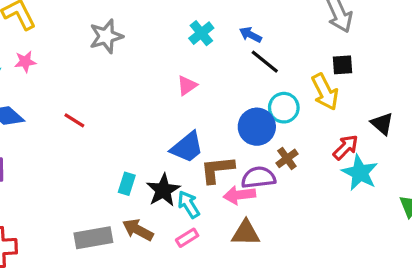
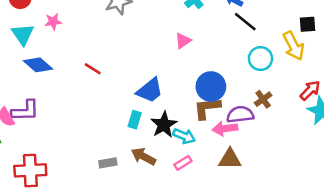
blue circle: (257, 127) -> (211, 87), moved
blue trapezoid: (187, 147) -> (150, 90), moved
cyan arrow: (189, 204) -> (184, 136), turned 145
gray rectangle: (93, 238) -> (108, 163), size x0.6

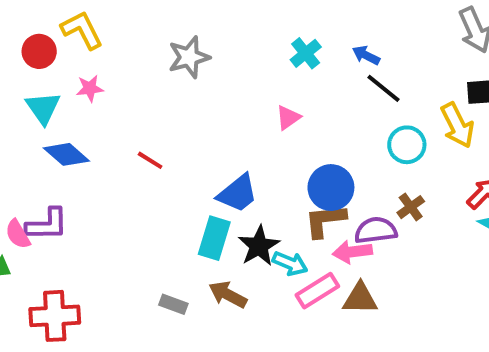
cyan rectangle: (135, 120) -> (214, 238), size x1.5
gray rectangle: (108, 163) -> (173, 304), turned 30
pink rectangle: (183, 163) -> (317, 291), moved, size x1.5

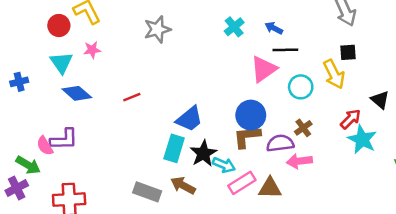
black line: (383, 88) -> (285, 50), turned -40
pink triangle: (288, 118) -> (264, 69), moved, size x1.6
red line: (150, 160) -> (132, 97), turned -54
pink arrow: (352, 252) -> (299, 161), moved
gray rectangle: (173, 304) -> (147, 192), size x1.5

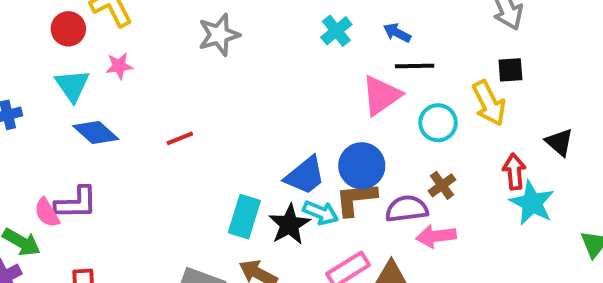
blue trapezoid: (189, 119) -> (305, 176), moved
red arrow: (351, 119) -> (514, 172), turned -50
cyan arrow: (224, 165) -> (321, 213), moved

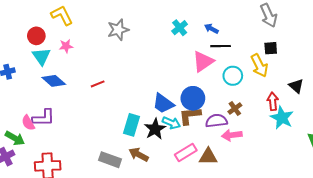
red circle: (68, 29) -> (36, 36), moved
blue trapezoid: (305, 176) -> (163, 103), turned 75

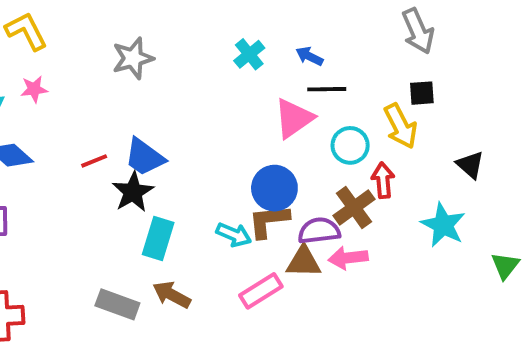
red arrow: (273, 101) -> (383, 180), moved
blue trapezoid: (163, 103) -> (145, 157), moved
brown cross: (235, 109) -> (354, 207), size x1.5
black star: (155, 129) -> (133, 192), moved
brown triangle: (208, 157) -> (304, 262), moved

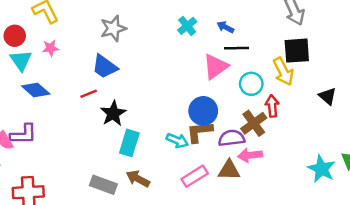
black square: (422, 93) -> (297, 51), size x1.6
blue trapezoid: (145, 157) -> (105, 67), moved
cyan star: (443, 225) -> (321, 169), moved
brown triangle: (304, 262) -> (229, 170), moved

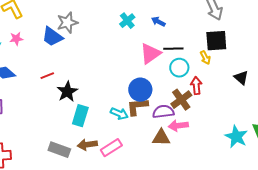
black line: (236, 48) -> (173, 49), moved
blue trapezoid: (105, 67) -> (52, 37), moved
yellow arrow: (283, 71) -> (205, 58), size x0.6
pink rectangle: (195, 176) -> (111, 148), moved
brown arrow: (138, 179) -> (87, 145), turned -36

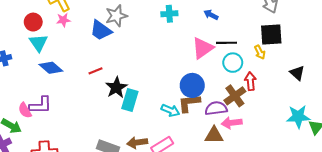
cyan cross: (127, 21) -> (169, 14), moved, turned 35
pink star: (16, 39) -> (63, 20), moved
cyan rectangle: (80, 116) -> (130, 100), moved
cyan star: (236, 137) -> (298, 117), moved, turned -30

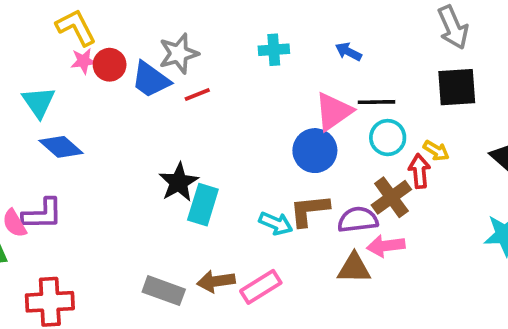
red circle: (33, 22) -> (110, 65), moved
yellow arrow: (260, 52) -> (436, 151), moved, turned -32
red line: (96, 71) -> (197, 95), moved
blue circle: (192, 85) -> (315, 151), moved

